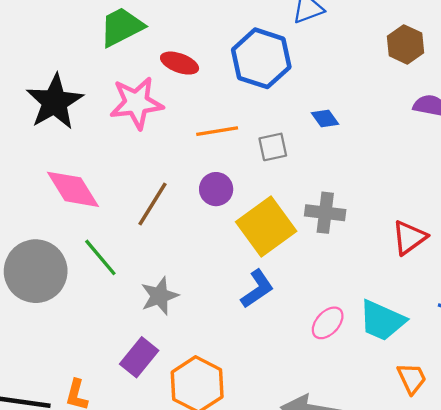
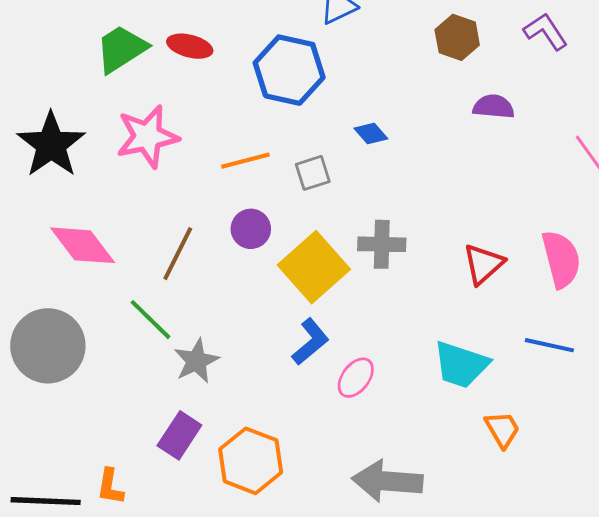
red ellipse: (180, 63) -> (190, 46), moved
green line: (100, 257) -> (151, 320), moved
pink ellipse: (328, 323) -> (356, 378), moved

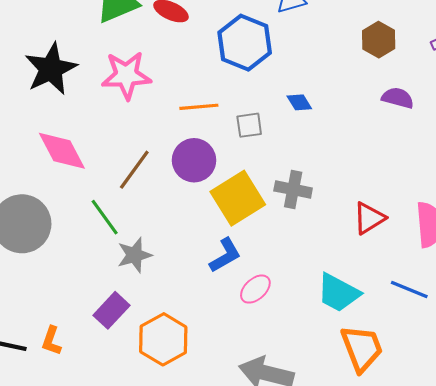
purple circle: (251, 229) -> (194, 160), size x1.4
orange trapezoid: (502, 429) -> (362, 348), size x1.6

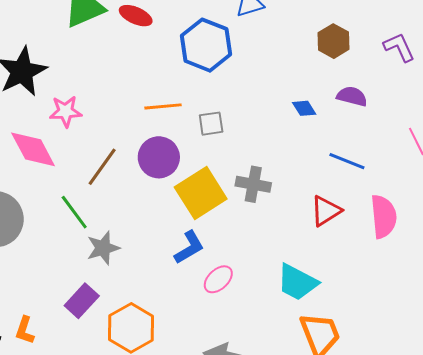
pink star: (126, 75) -> (66, 111), moved, size x0.7
blue diamond: (299, 102) -> (304, 108), moved
blue line: (409, 290) -> (347, 161), moved

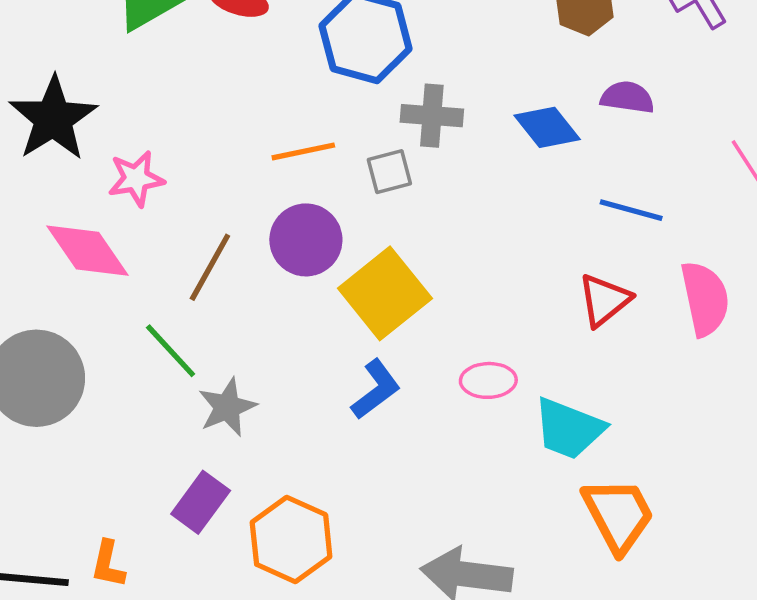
blue diamond: (304, 108) -> (547, 127), size x1.5
gray cross: (253, 184) -> (432, 116), moved
pink ellipse: (218, 279) -> (488, 380), moved, turned 48

